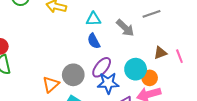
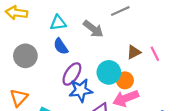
gray circle: (73, 75) -> (25, 56), moved

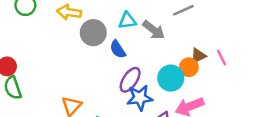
cyan triangle: (58, 23) -> (127, 21), moved
gray circle: (25, 56) -> (93, 33), moved
orange circle: (125, 80) -> (189, 67), moved

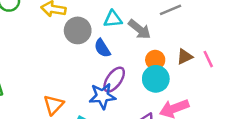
orange circle: (189, 67) -> (155, 60), moved
blue star: (140, 98) -> (102, 96), moved

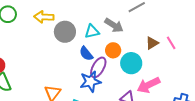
cyan triangle: (113, 19) -> (92, 32), moved
blue semicircle: (102, 48) -> (86, 54), moved
orange circle: (155, 60) -> (113, 50), moved

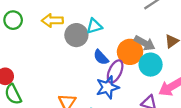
gray arrow: (114, 25) -> (145, 43), moved
cyan triangle: (92, 32) -> (94, 26), moved
orange circle: (113, 50) -> (130, 52), size x1.5

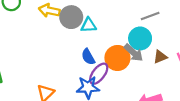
gray circle: (76, 35) -> (71, 17), moved
cyan circle: (151, 65) -> (140, 38), moved

